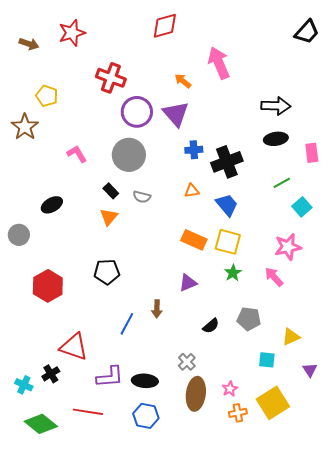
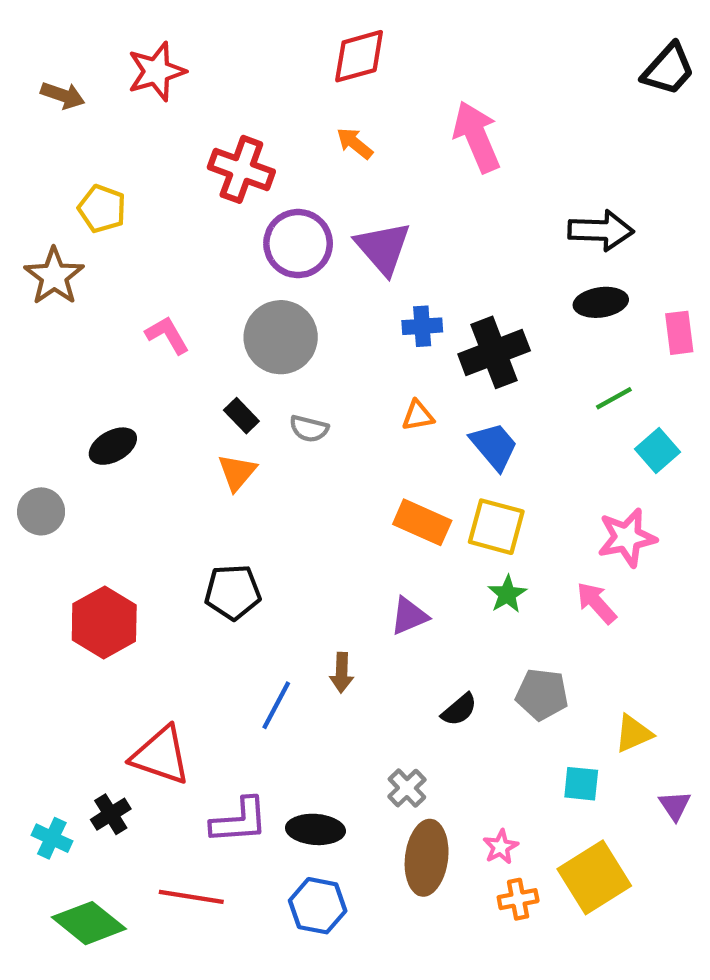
orange arrow: (183, 81) -> (355, 143), moved

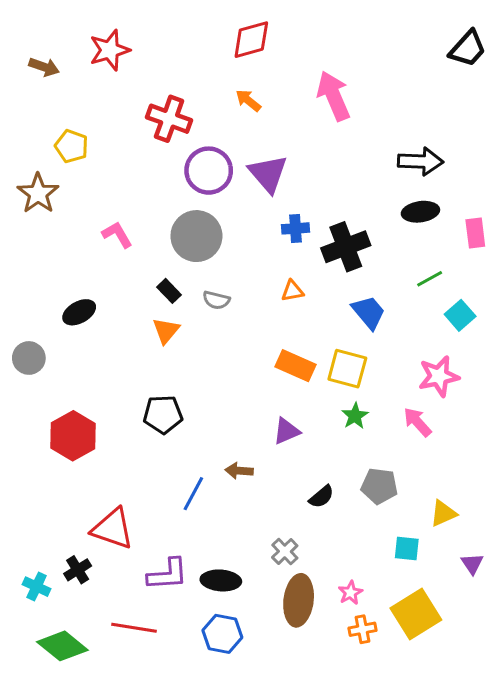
blue trapezoid: (494, 446) -> (369, 312), moved
brown arrow: (342, 673) -> (239, 471), turned 92

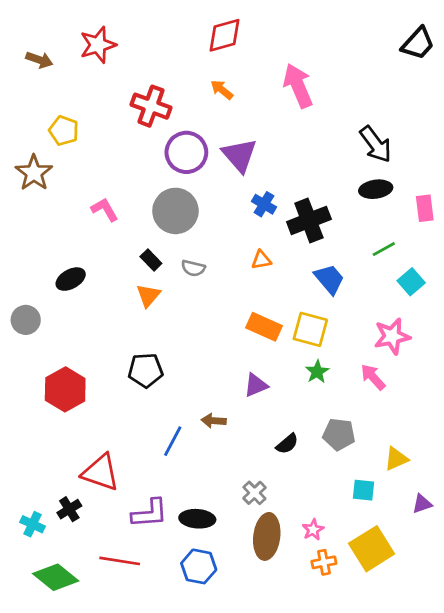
black arrow: (420, 161) -> (376, 144), turned 51
blue cross: (296, 228) -> (264, 204), turned 35
purple triangle: (472, 564) -> (422, 504), turned 45

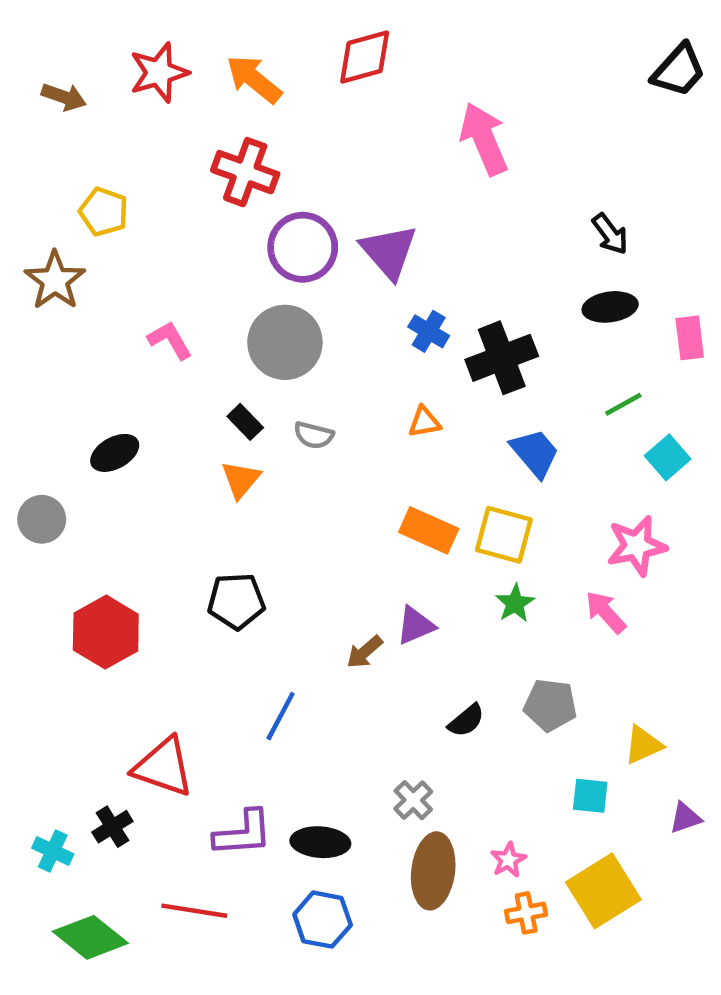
orange arrow: (222, 90) -> (254, 79), moved, size x1.5
black arrow: (376, 144) -> (610, 234), size x0.7
brown arrow: (214, 421) -> (365, 652), moved, turned -45

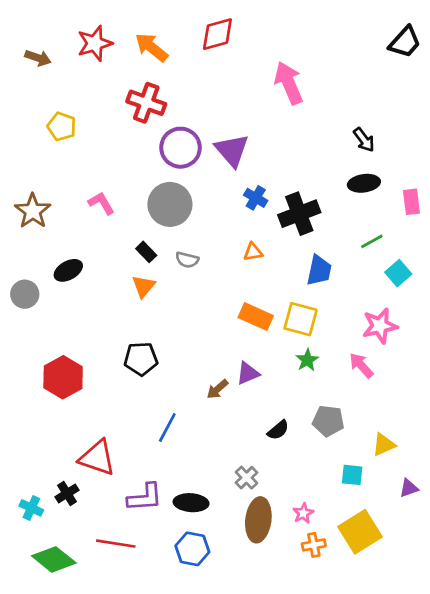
brown star: (55, 280) -> (33, 211), moved
blue trapezoid: (535, 453) -> (319, 270), turned 52
gray circle: (42, 519) -> (25, 294), moved

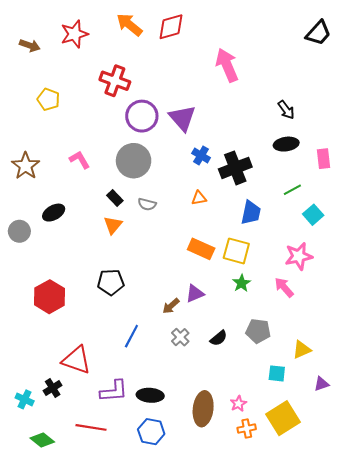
orange arrow: (151, 47) -> (129, 25), moved
gray cross: (246, 478) -> (180, 337), moved
green diamond: (54, 559) -> (42, 440), size x0.7

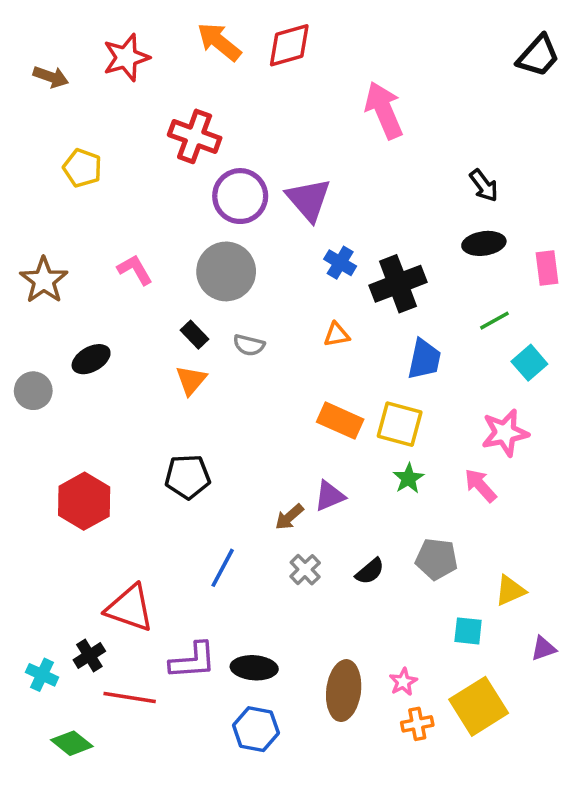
red line: (91, 427) -> (130, 698), moved

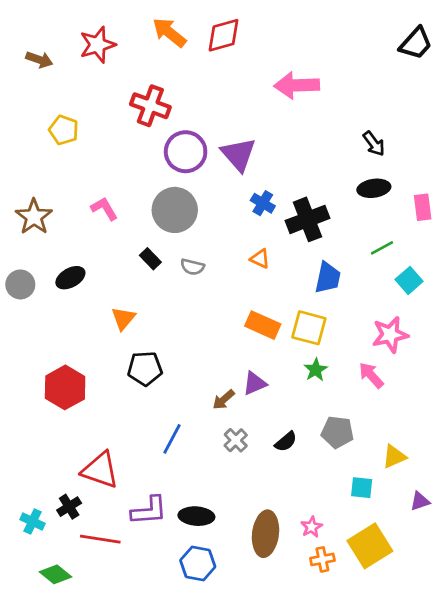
pink arrow: (384, 110) -> (297, 85), turned -69
orange triangle: (337, 335) -> (260, 259), turned 35
orange triangle: (191, 380) -> (123, 318), moved
gray circle: (33, 391) -> (20, 284), moved

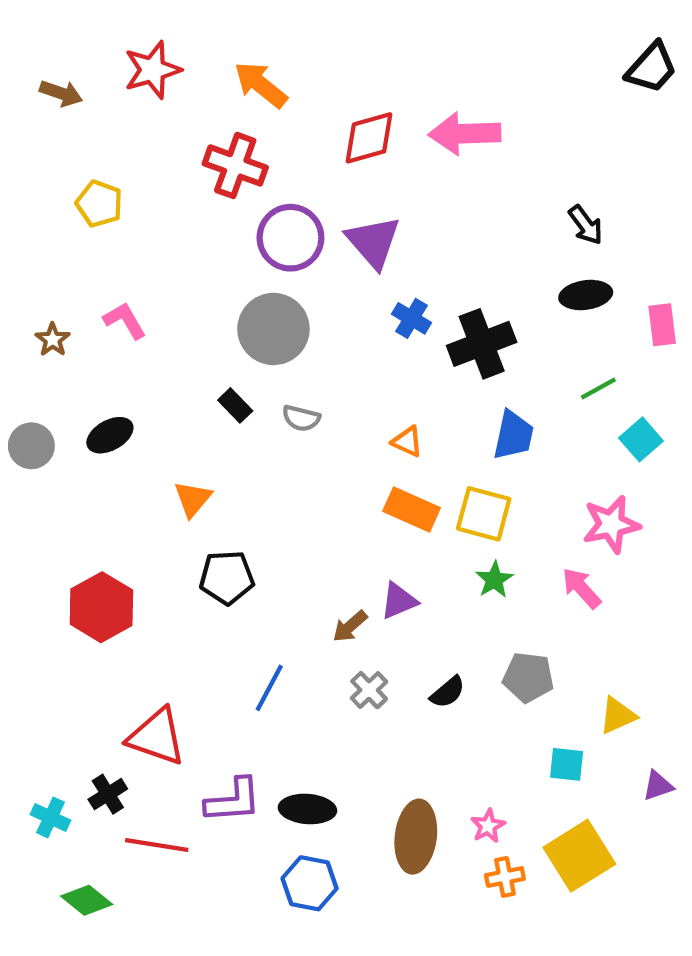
orange arrow: (169, 33) -> (261, 85), moved
red diamond: (224, 35) -> (369, 138), moved
pink L-shape: (104, 209) -> (125, 320), moved
brown star: (34, 217) -> (53, 340), size x0.6
orange triangle: (260, 259) -> (407, 442), moved

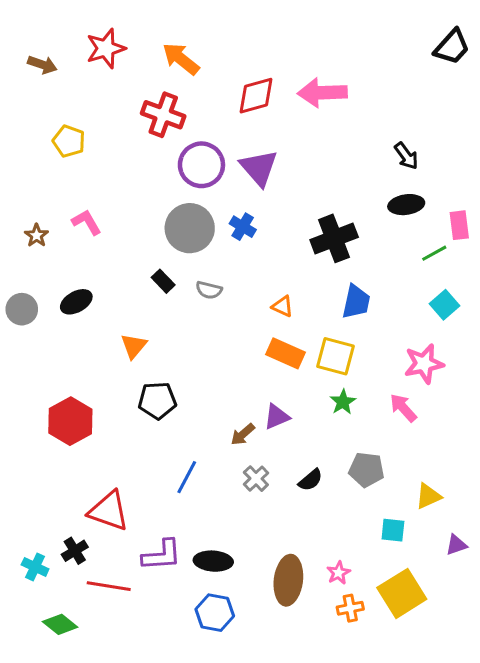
blue cross: (412, 318) -> (243, 227), moved
green line: (598, 388) -> (434, 253), moved

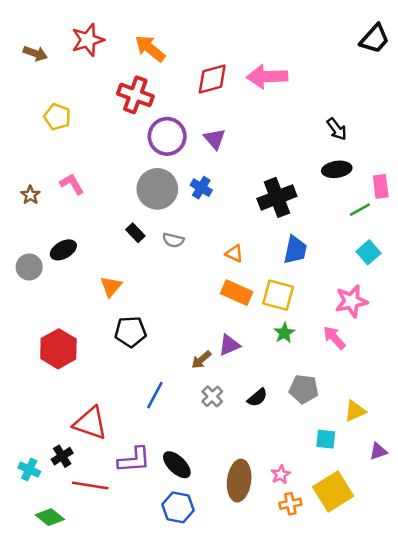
purple triangle: (259, 168) -> (215, 139), size x0.7
gray circle: (22, 309) -> (29, 267), moved
black ellipse: (213, 561) -> (177, 465), turned 40

